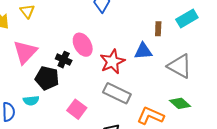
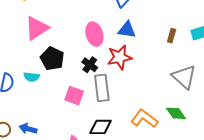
blue triangle: (143, 51) -> (127, 30), moved
black cross: (64, 60) -> (90, 65), moved
gray rectangle: (117, 93) -> (102, 88), moved, turned 44
pink square: (77, 109) -> (74, 96), turned -30

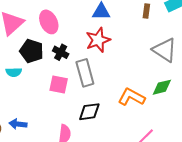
pink ellipse: (94, 34) -> (49, 22), moved
black cross: (90, 65) -> (61, 52), moved
green diamond: (176, 113) -> (162, 87), turned -60

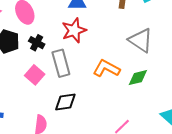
pink square: (59, 84) -> (35, 75), turned 30
orange L-shape: (132, 97) -> (106, 68), moved

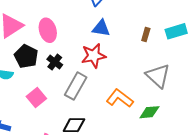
gray rectangle: (61, 63) -> (76, 86), turned 36
pink square: (35, 75) -> (36, 97), moved

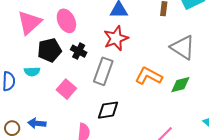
black pentagon: (26, 56) -> (50, 50), turned -30

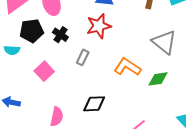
gray rectangle: (103, 71) -> (83, 57), size x0.6
black diamond: (108, 110) -> (94, 104), moved

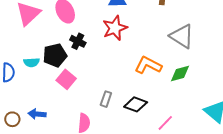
black pentagon: (32, 31) -> (55, 55), moved
gray rectangle: (83, 57) -> (106, 99), moved
black diamond: (94, 104) -> (136, 104), moved, turned 30

